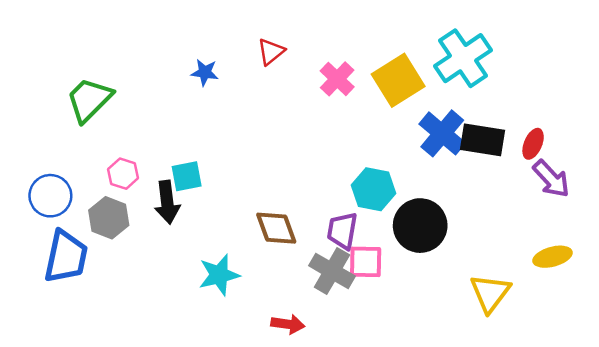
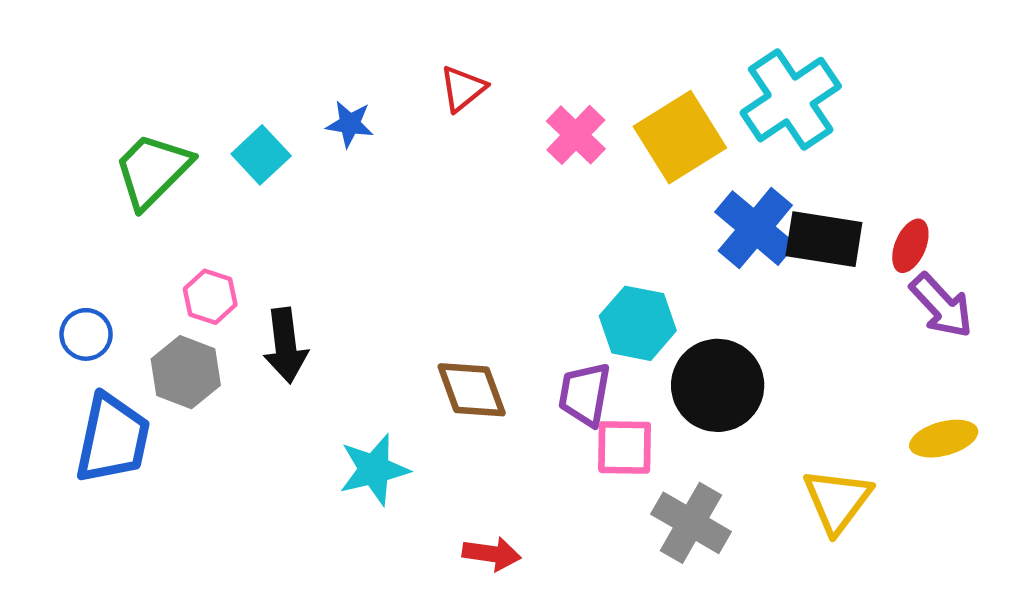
cyan square: (187, 176) -> (261, 155), moved, turned -32
blue circle: (50, 196) -> (86, 334), size x0.7
gray cross: (332, 271) -> (691, 523), moved

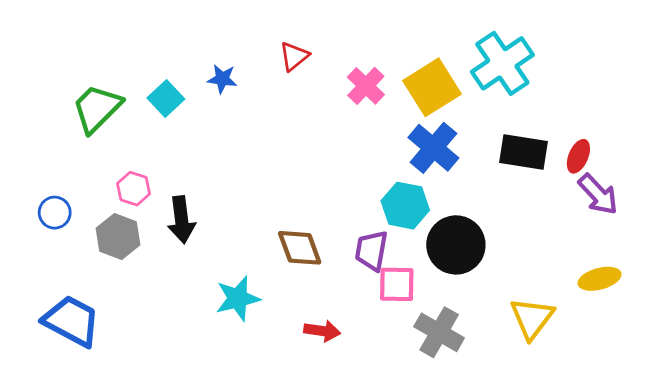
blue cross: (755, 228) -> (433, 148), moved
blue trapezoid: (113, 439) -> (72, 321), moved, turned -74
red arrow: (492, 554) -> (322, 331), moved

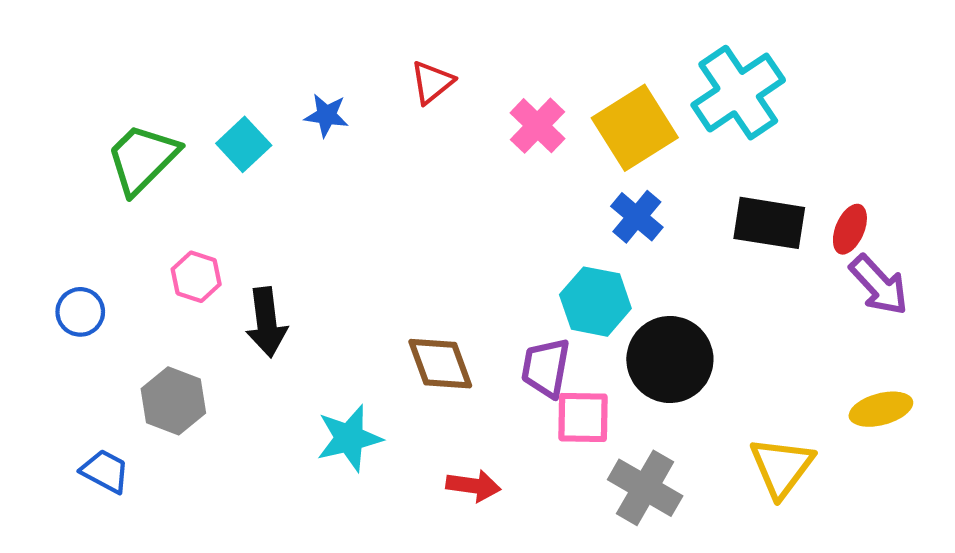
blue cross: (433, 148) -> (637, 217), size x0.7
gray hexagon: (118, 237) -> (173, 401), moved
blue trapezoid: (72, 321) -> (105, 471), size x0.6

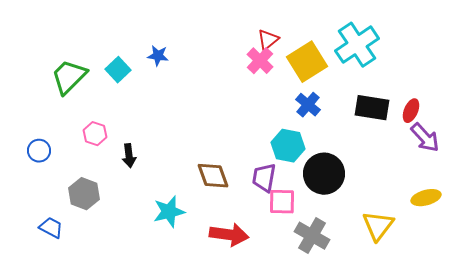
red triangle: (432, 82) -> (268, 40), moved
black arrow: (266, 322) -> (129, 156), size x0.7
red arrow: (473, 486) -> (229, 235), size x1.5

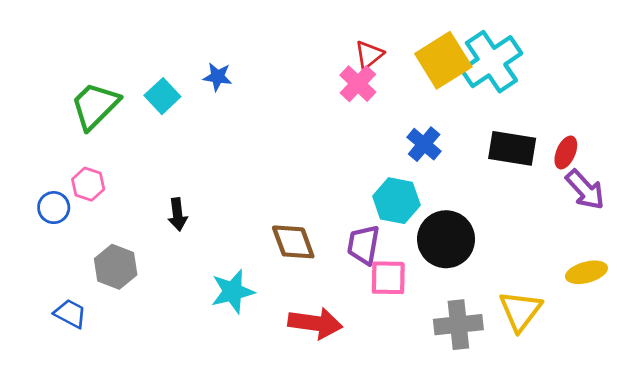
yellow square: (307, 62) -> (443, 60), moved
pink hexagon: (95, 134) -> (88, 184), moved
gray cross: (312, 236) -> (458, 325), moved, turned -36

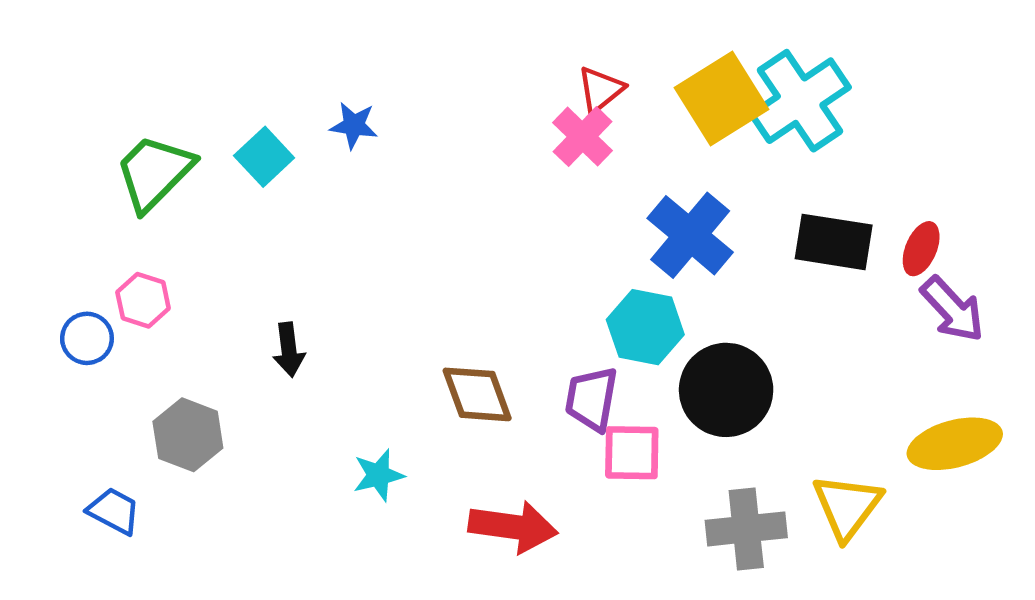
blue cross: (424, 144) -> (690, 235), size x1.5
yellow ellipse: (586, 272) -> (955, 444), size x1.4
cyan star: (233, 292) -> (378, 475), size x0.7

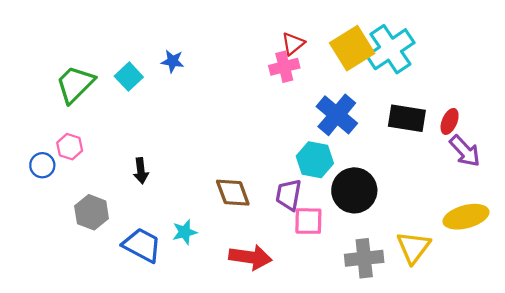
pink cross: (583, 137) -> (284, 67), turned 32
blue trapezoid: (114, 511) -> (142, 245), moved, size x1.5

